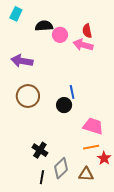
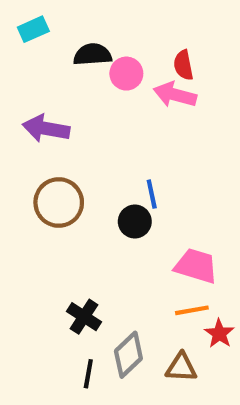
cyan rectangle: (16, 14) -> (33, 29), turned 40

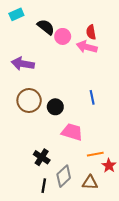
black semicircle: (93, 55) -> (46, 27), turned 42
blue line: (152, 194) -> (92, 97), moved
black circle: (135, 222) -> (55, 107), moved
pink trapezoid: (196, 266) -> (72, 132), moved

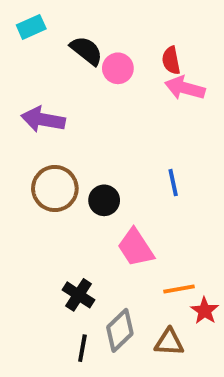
pink arrow: (87, 47) -> (185, 88), moved
pink trapezoid: (72, 132) -> (136, 248), turned -140

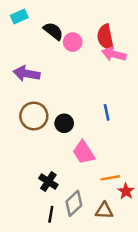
red semicircle: (171, 60) -> (105, 37), size x1.5

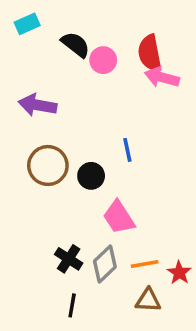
blue line: (107, 112) -> (127, 150), moved
orange line: (110, 178) -> (145, 264), moved
gray diamond: (74, 203) -> (105, 264), moved

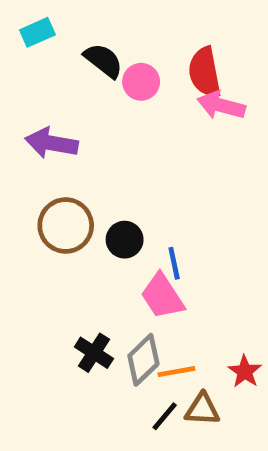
blue line: (127, 150) -> (174, 263), moved
orange line: (145, 264) -> (176, 372), moved
black line: (72, 305) -> (165, 416), moved, turned 30

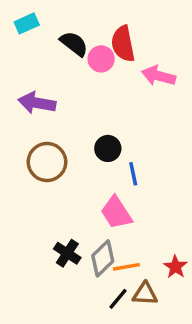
red semicircle: (205, 72) -> (123, 44), moved
black circle: (125, 240) -> (108, 148), moved
blue line: (174, 263) -> (133, 174), moved

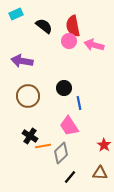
pink circle: (101, 59) -> (69, 41), moved
black cross: (67, 253) -> (30, 136), moved
orange line: (126, 267) -> (43, 146), moved
red star: (175, 267) -> (104, 145), moved
brown triangle: (145, 294) -> (100, 173), moved

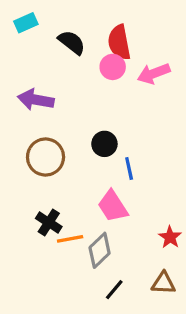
pink arrow: (94, 45) -> (154, 73), turned -36

